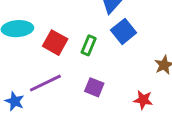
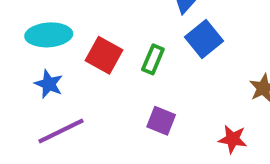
purple line: (45, 83) -> (61, 131), moved
blue star: (15, 101) -> (49, 84), moved

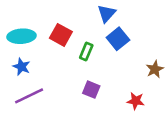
red square: (104, 55) -> (61, 35), moved

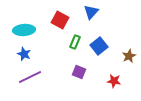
red square: (61, 35) -> (60, 20), moved
blue square: (118, 39) -> (99, 46), moved

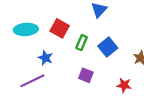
red square: (60, 20) -> (60, 28), moved
blue star: (24, 54) -> (45, 58), moved

